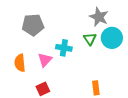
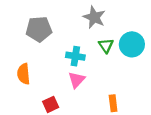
gray star: (99, 17) -> (94, 17), moved
pink triangle: (45, 60) -> (77, 80), moved

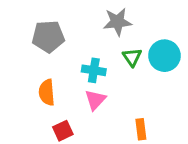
gray star: (94, 17) -> (117, 22), turned -30
orange semicircle: (24, 74) -> (47, 92), moved

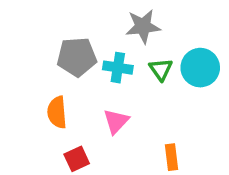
gray pentagon: (48, 36) -> (77, 57), moved
cyan cross: (94, 70) -> (118, 68), moved

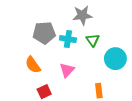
cyan circle: (200, 68) -> (115, 59), moved
orange semicircle: (57, 112) -> (33, 65), turned -30

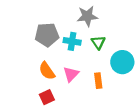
orange semicircle: (33, 65) -> (47, 71), moved
orange rectangle: (99, 91) -> (98, 81), moved

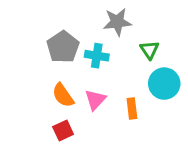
gray pentagon: (47, 35) -> (63, 47), turned -30
green triangle: (98, 42) -> (150, 50), moved

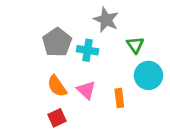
gray star: (117, 22) -> (106, 20), turned 30
pink triangle: (95, 100) -> (86, 90), turned -30

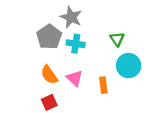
gray star: (106, 20) -> (71, 17), moved

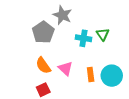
cyan cross: (76, 44) -> (84, 38), moved
cyan circle: (129, 66) -> (112, 76), moved

